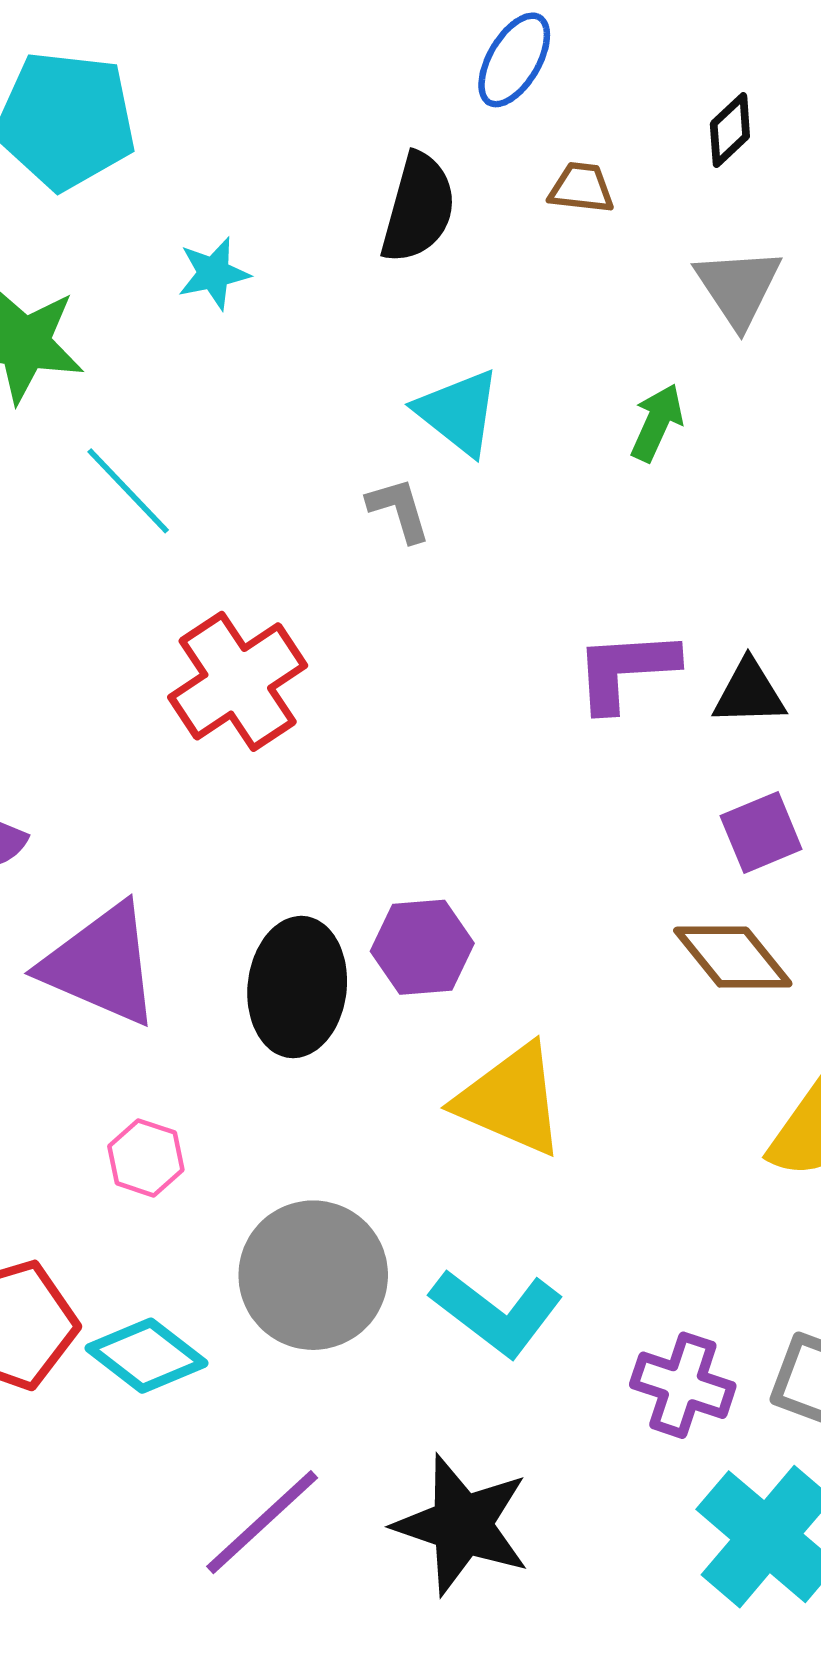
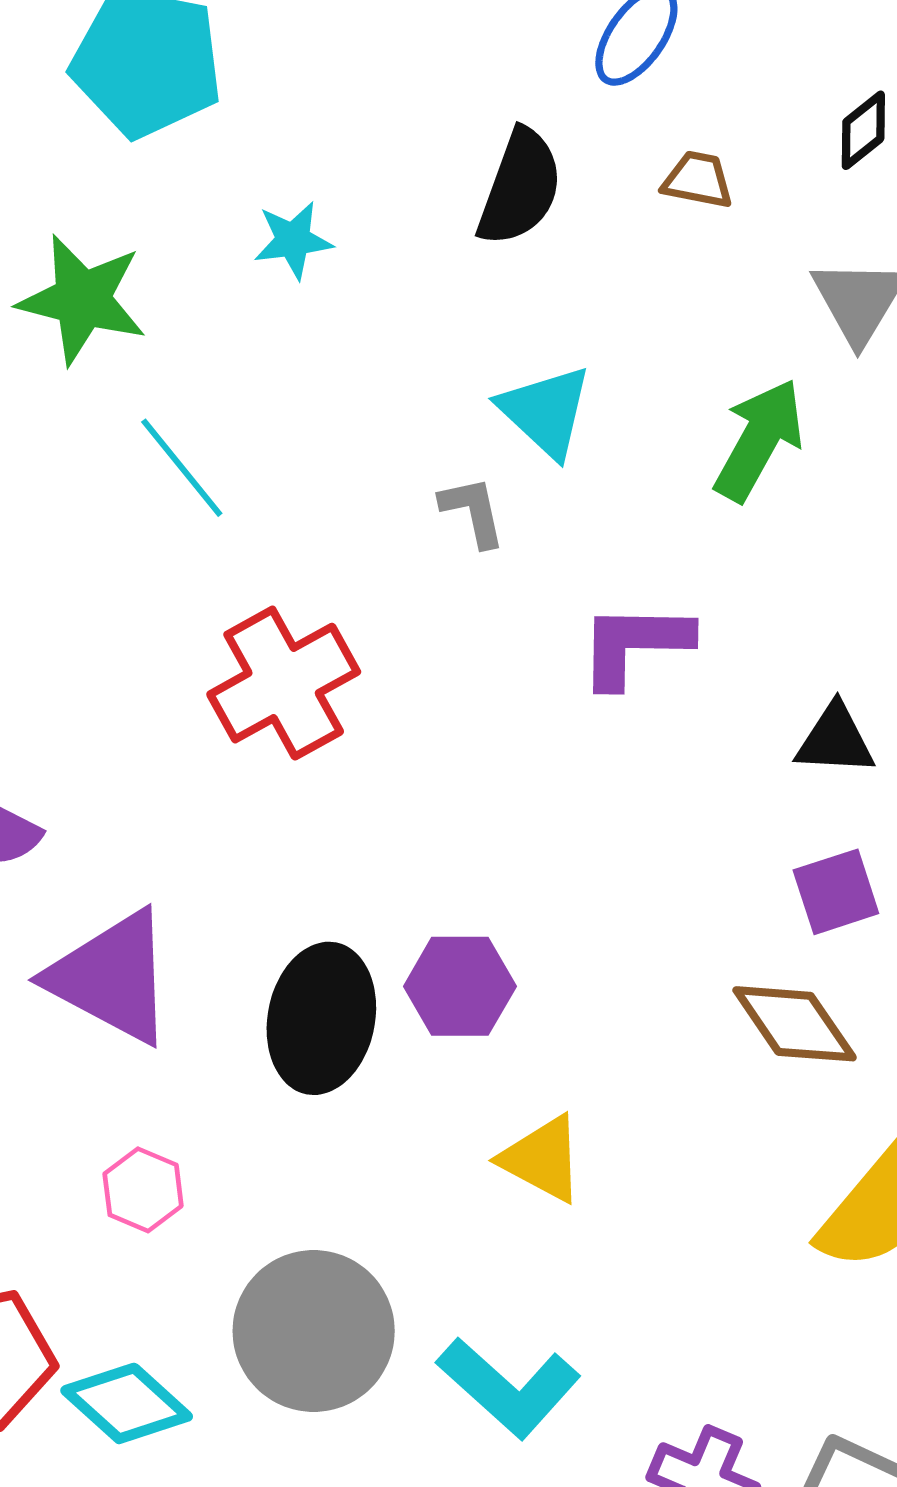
green arrow: (657, 423) -> (759, 440), size x1.5
purple L-shape: (626, 670) -> (635, 645), moved
yellow triangle: (511, 1100) -> (542, 1159), size x0.7

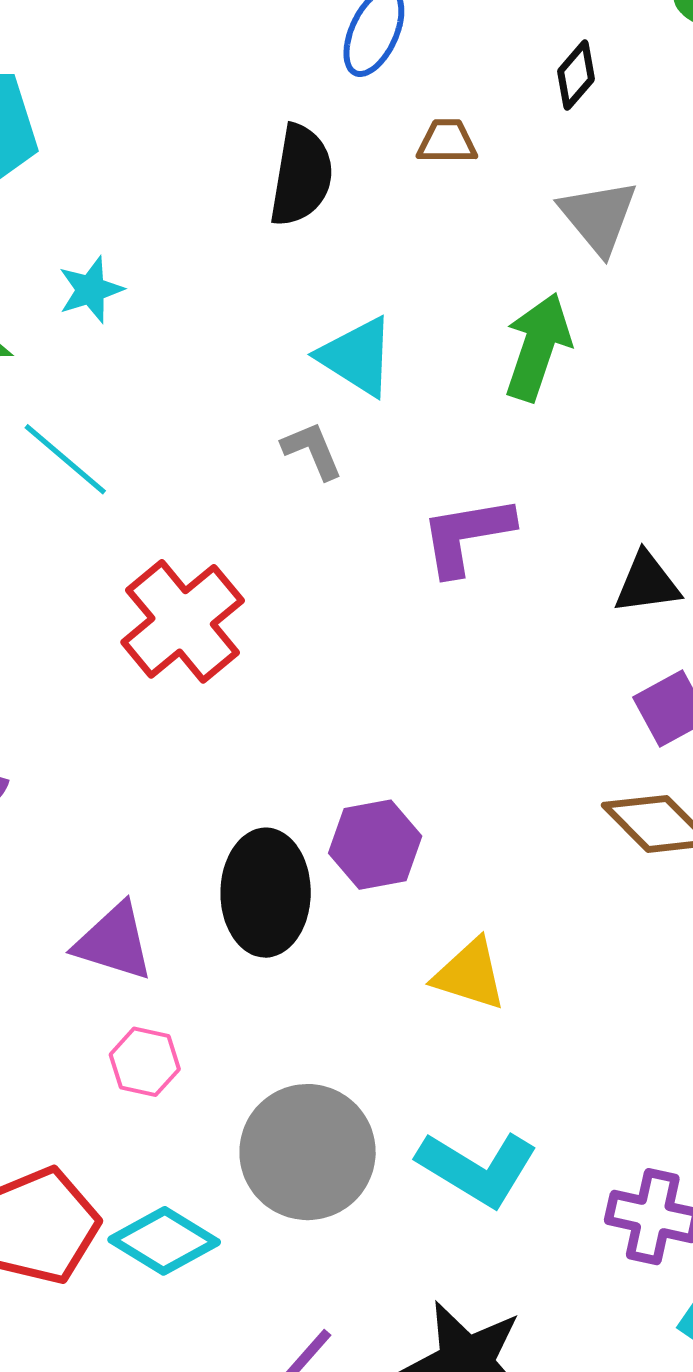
cyan star: (293, 240) -> (91, 290), moved
purple triangle: (112, 977) -> (114, 942), moved, size x0.7

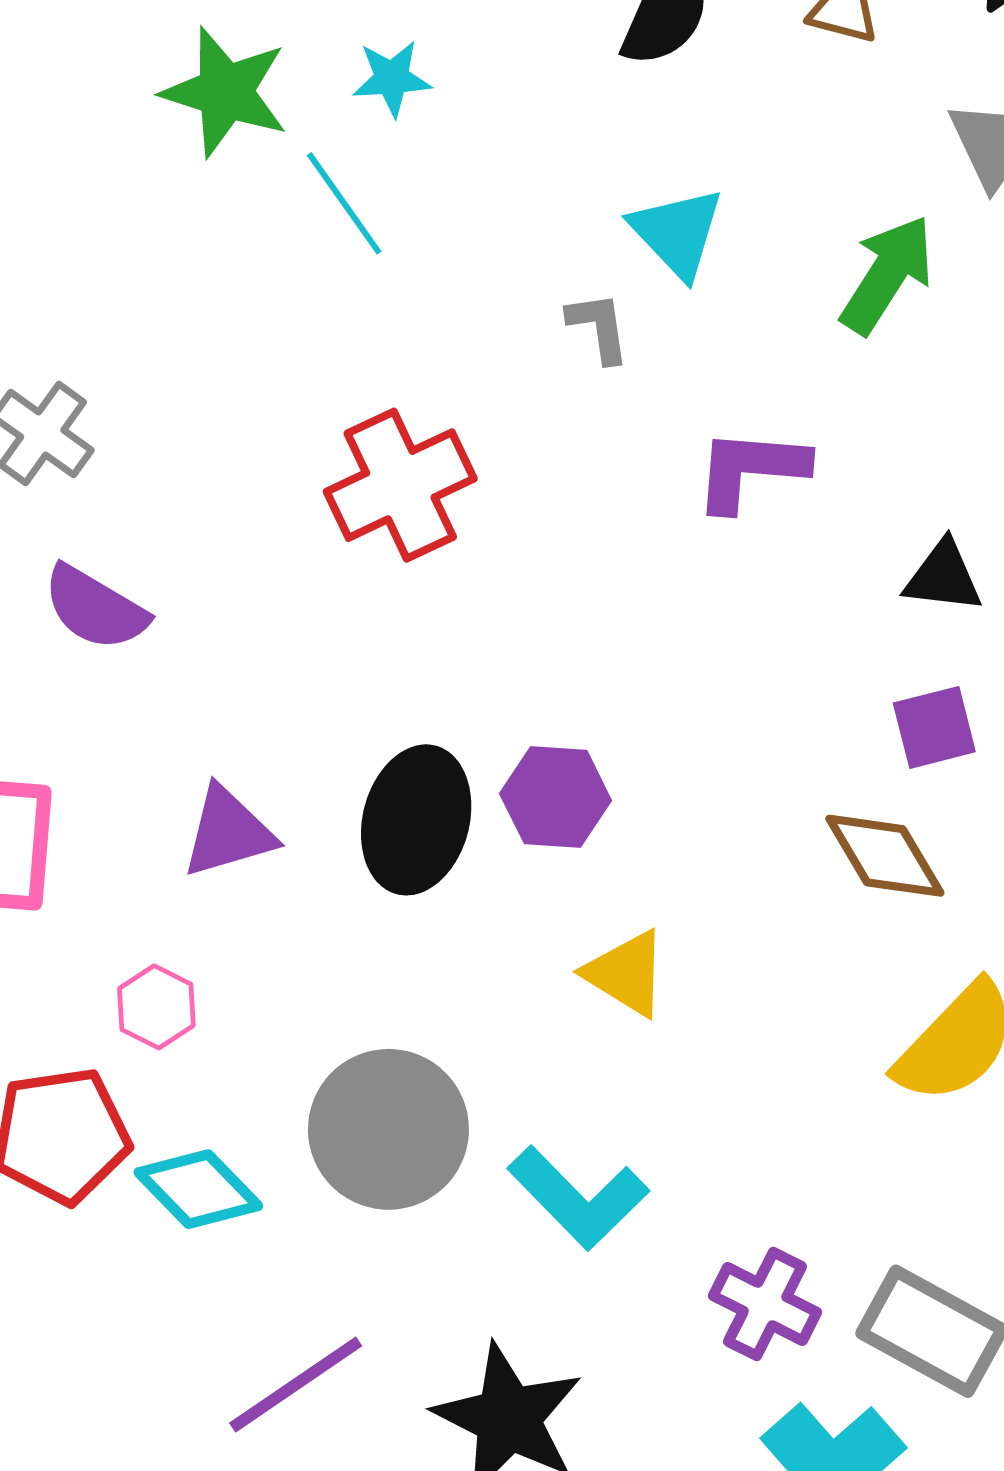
cyan line: (65, 459) -> (344, 203), moved
purple triangle: (114, 942) -> (228, 832), turned -48
pink hexagon: (145, 1062) -> (156, 1007), moved

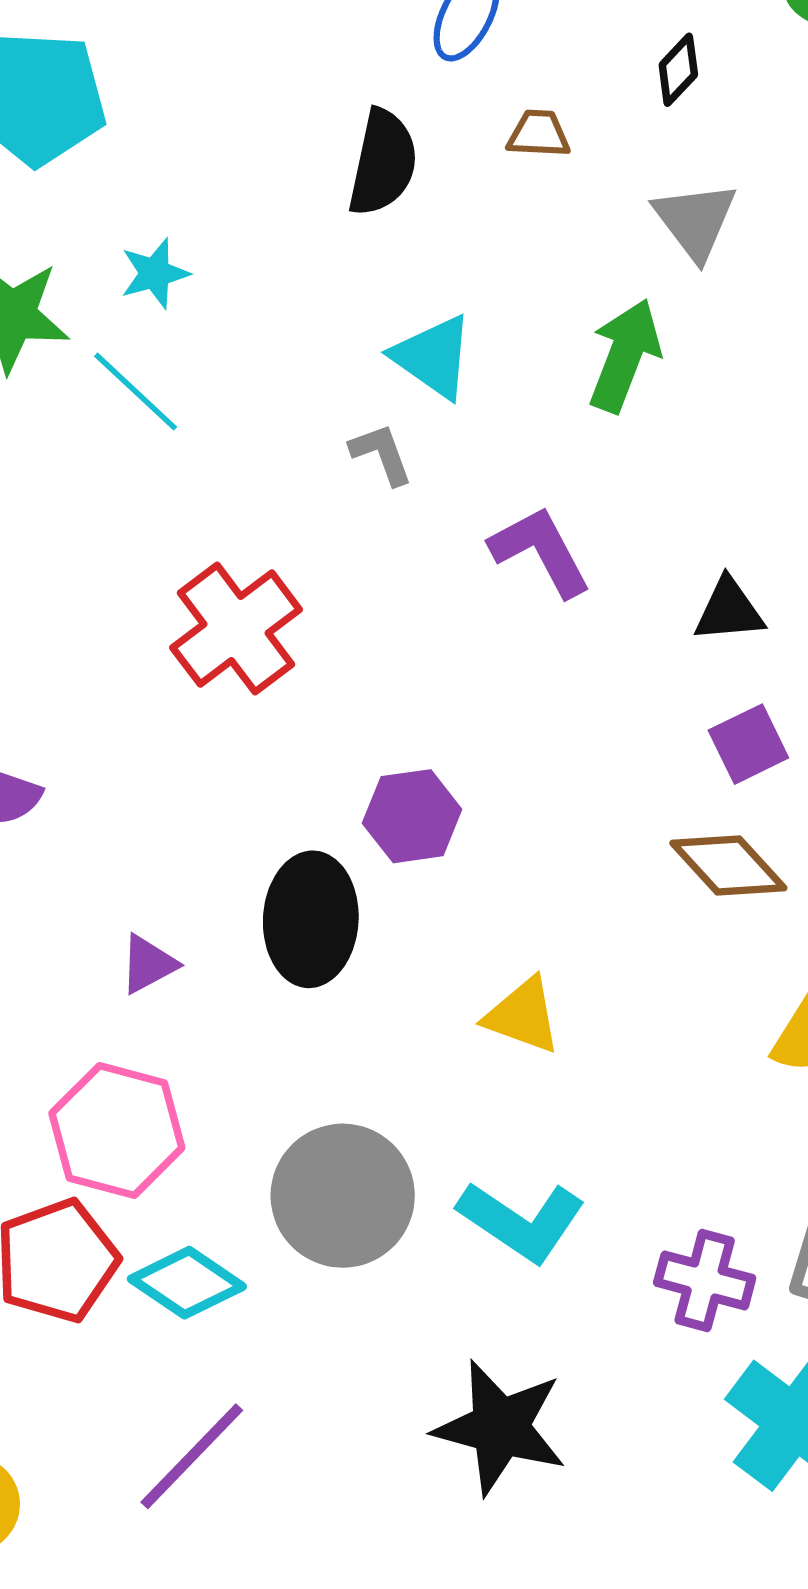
purple L-shape: (751, 469) -> (540, 551), turned 69
purple hexagon: (556, 797) -> (412, 816), moved
purple triangle: (228, 832) -> (148, 964), size x0.7
pink hexagon: (156, 1007) -> (117, 1130), size x1.8
purple line: (296, 1384) -> (192, 1456), moved

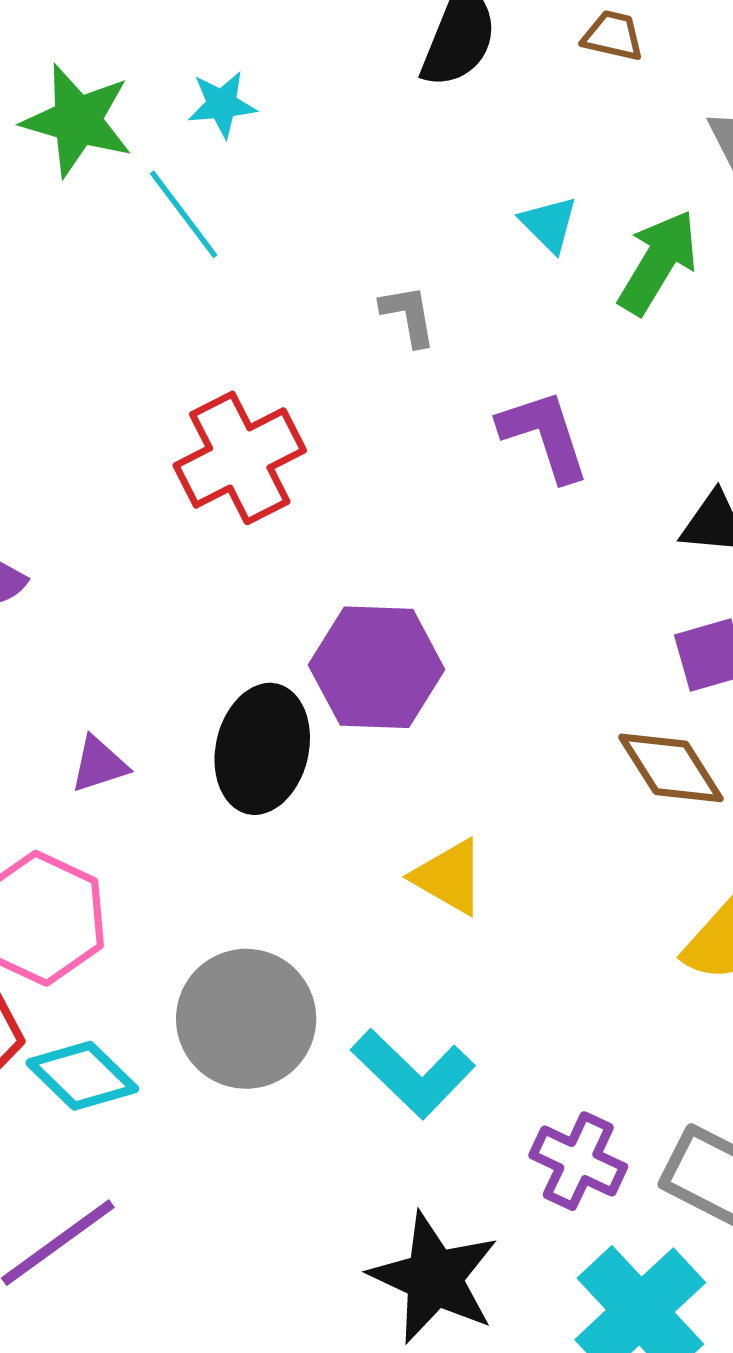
cyan triangle: (433, 357) -> (549, 224), moved, size x0.7
purple hexagon: (412, 816) -> (377, 667), size x1.4
black star: (500, 1427) -> (434, 1278), moved

